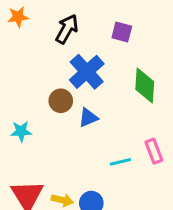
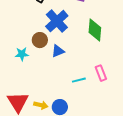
cyan star: (21, 131) -> (22, 54), moved

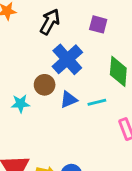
cyan line: (79, 80) -> (97, 102), moved

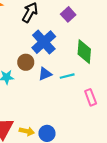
purple square: (98, 24) -> (68, 14), turned 32

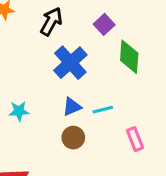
green diamond: (84, 52) -> (129, 57), moved
brown circle: (26, 62) -> (73, 138), moved

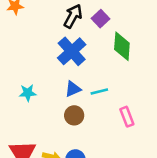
black arrow: (51, 21) -> (73, 16), moved

